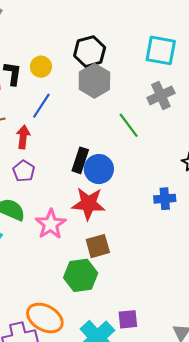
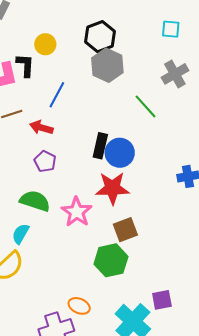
cyan square: (161, 50) -> (171, 29), size x0.6
yellow circle: (41, 67) -> (45, 44), moved
red arrow: (23, 137) -> (41, 128), turned -75
orange ellipse: (45, 318) -> (79, 306), size x0.6

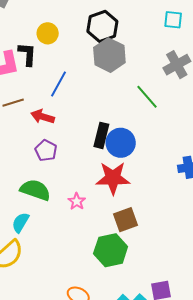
pink star: (77, 212) -> (77, 201), size x0.6

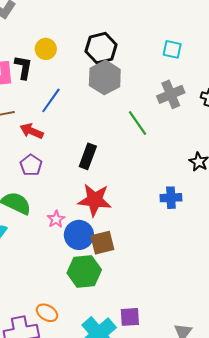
blue circle: (121, 143) -> (79, 235), moved

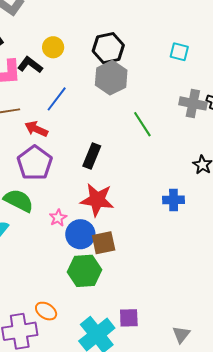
black L-shape: (23, 67) -> (30, 65), turned -65
gray cross: (171, 94) -> (193, 103), moved, turned 32
purple pentagon: (31, 165) -> (35, 163), size x1.6

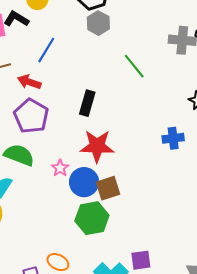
gray hexagon: (111, 78) -> (98, 23), size x0.7

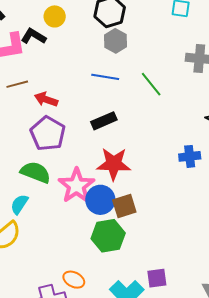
blue line: (46, 50) -> (105, 77), moved, turned 68
black rectangle: (87, 103) -> (104, 121), turned 50
pink star: (60, 168) -> (76, 186), size x2.0

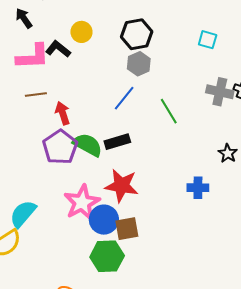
blue line: (105, 77) -> (124, 98), turned -68
red arrow: (46, 99) -> (63, 113), turned 45
green semicircle: (36, 172) -> (88, 145), moved
cyan semicircle: (19, 204) -> (23, 214), size x1.4

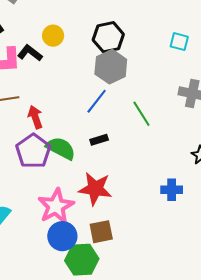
gray hexagon: (139, 64) -> (111, 67), size x1.4
black rectangle: (117, 142) -> (99, 140), moved, size x0.7
blue circle: (104, 220) -> (62, 236), moved

